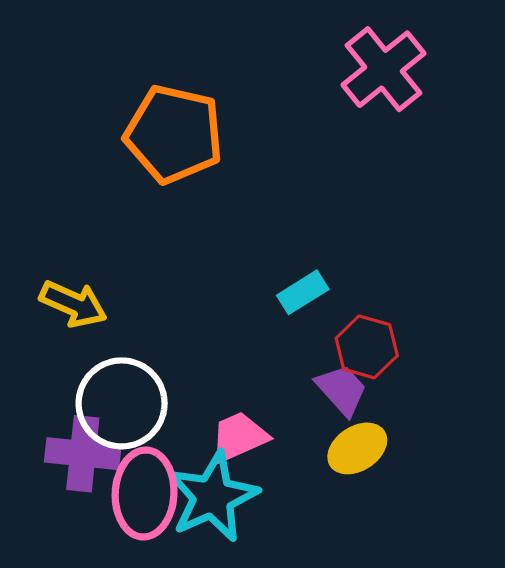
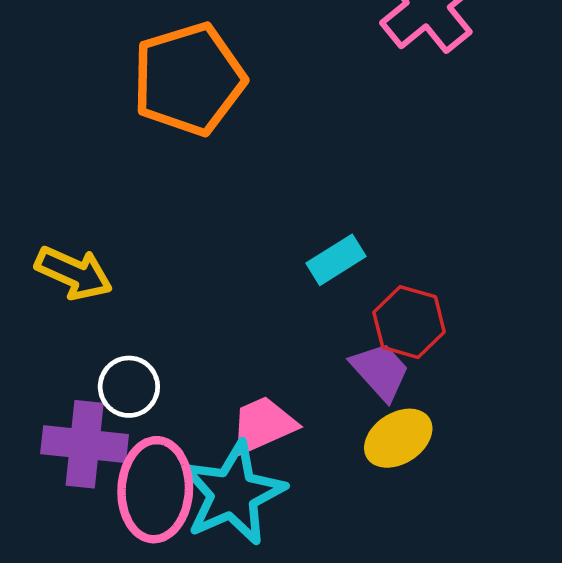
orange pentagon: (174, 134) -> (189, 79), turned -30
white circle: (122, 403) -> (129, 387), size x0.6

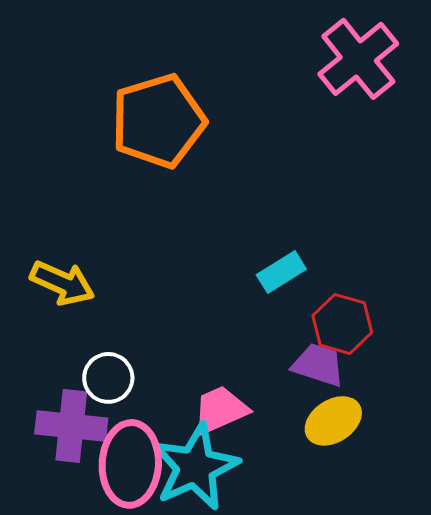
purple trapezoid: (380, 371) -> (318, 365), turned -30

